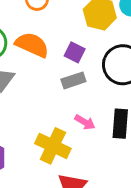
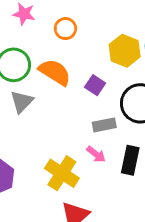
gray rectangle: (73, 80) -> (104, 125), moved

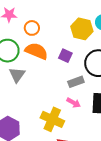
orange circle: (65, 29) -> (32, 28), moved

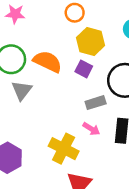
orange circle: (32, 28) -> (75, 13), moved
yellow hexagon: (82, 29) -> (91, 42), moved

